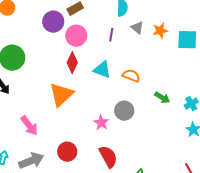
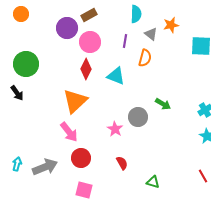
orange star: (160, 31) -> (171, 25), moved
orange semicircle: (131, 76) -> (145, 58), moved, turned 84
green arrow: (162, 98) -> (163, 104), moved
pink arrow: (29, 126) -> (69, 132), moved
red semicircle: (108, 157) -> (122, 163), size x0.6

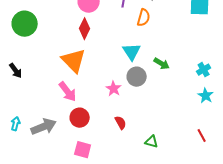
cyan triangle: (116, 76) -> (132, 52), moved, turned 36
black arrow: (17, 93) -> (16, 71), moved
orange triangle: (75, 101) -> (74, 61), turned -32

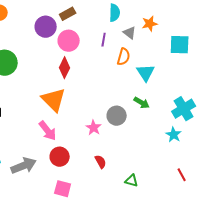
cyan triangle: (132, 52) -> (146, 73), moved
cyan cross: (204, 70) -> (184, 109), size x1.6
cyan star: (206, 96) -> (174, 135), moved

